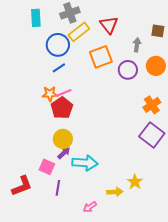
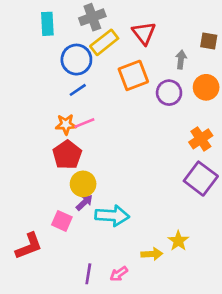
red pentagon: (62, 108) -> (67, 155), moved
purple line: (58, 188) -> (88, 274), moved

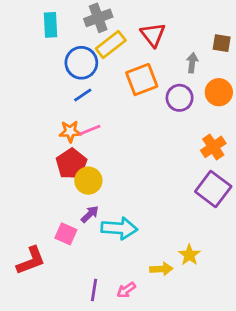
yellow circle: (83, 184) -> (88, 181), moved

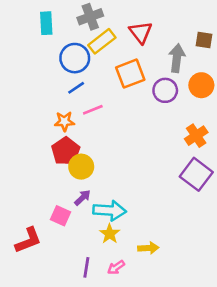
gray arrow: (192, 63) -> (177, 58), size x1.5
pink line: (90, 130) -> (93, 110), moved
yellow star: (189, 255) -> (110, 234), moved

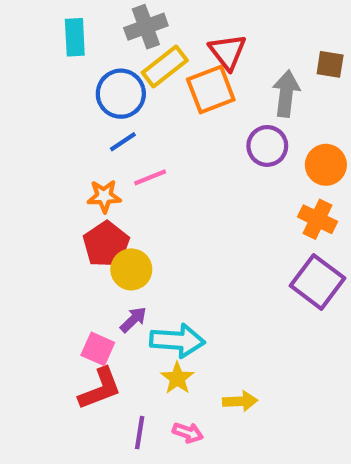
orange square: (130, 74) -> (211, 89), moved
orange circle: (201, 85) -> (326, 165), moved
orange cross: (196, 136) -> (317, 219), turned -30
red L-shape: (28, 240) -> (100, 389), moved
pink arrow: (116, 267) -> (188, 433), turned -126

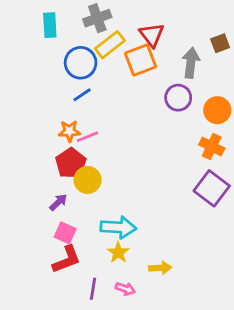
brown square: (330, 64) -> (220, 43), turned -30
pink line: (150, 177) -> (88, 137), moved
purple arrow: (133, 320) -> (58, 202), moved

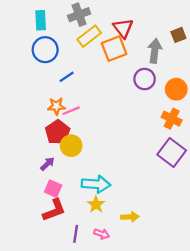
blue circle: (81, 63) -> (45, 50), moved

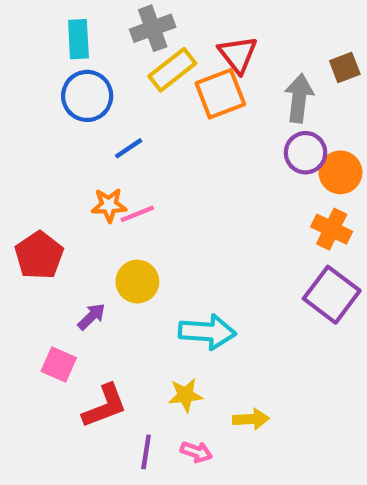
purple circle: (145, 79) -> (306, 153), moved
red pentagon: (58, 132) -> (39, 255), moved
cyan arrow: (96, 184) -> (207, 332), moved
pink square: (53, 189) -> (59, 365), moved
yellow star: (96, 204) -> (185, 395), turned 30

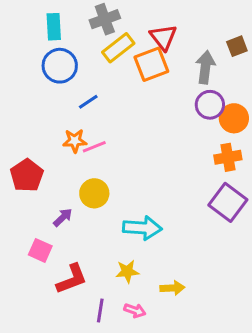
orange cross: (332, 229) -> (228, 157), turned -36

